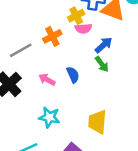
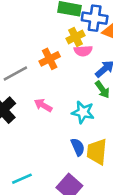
blue semicircle: (73, 75) -> (78, 147), moved
cyan star: (49, 117) -> (83, 112), moved

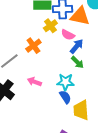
pink semicircle: (83, 51) -> (68, 35), moved, turned 40
blue semicircle: (78, 147) -> (65, 97), moved

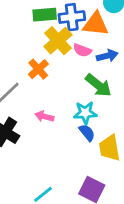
yellow cross: (50, 26) -> (58, 41), size x1.5
blue arrow: (77, 46) -> (107, 56), moved, turned 42
green arrow: (77, 62) -> (98, 85), size x1.5

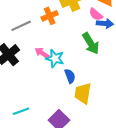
pink semicircle: (82, 50) -> (96, 14), moved
cyan star: (85, 113) -> (55, 58), moved

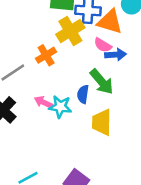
blue semicircle: (70, 76) -> (83, 94), moved, turned -144
yellow trapezoid: (83, 93) -> (102, 122), moved

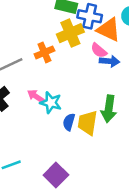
green arrow: (102, 82) -> (109, 109), moved, turned 40
blue semicircle: (83, 94) -> (69, 122), moved

